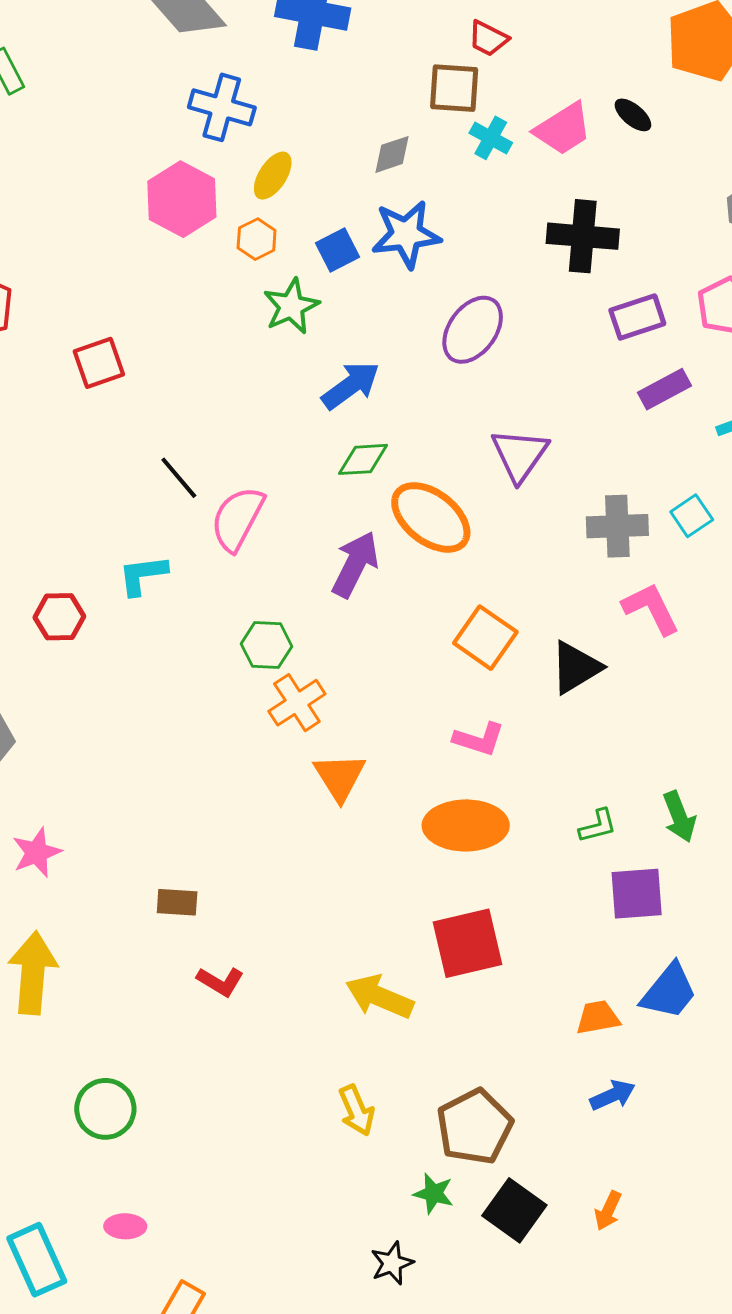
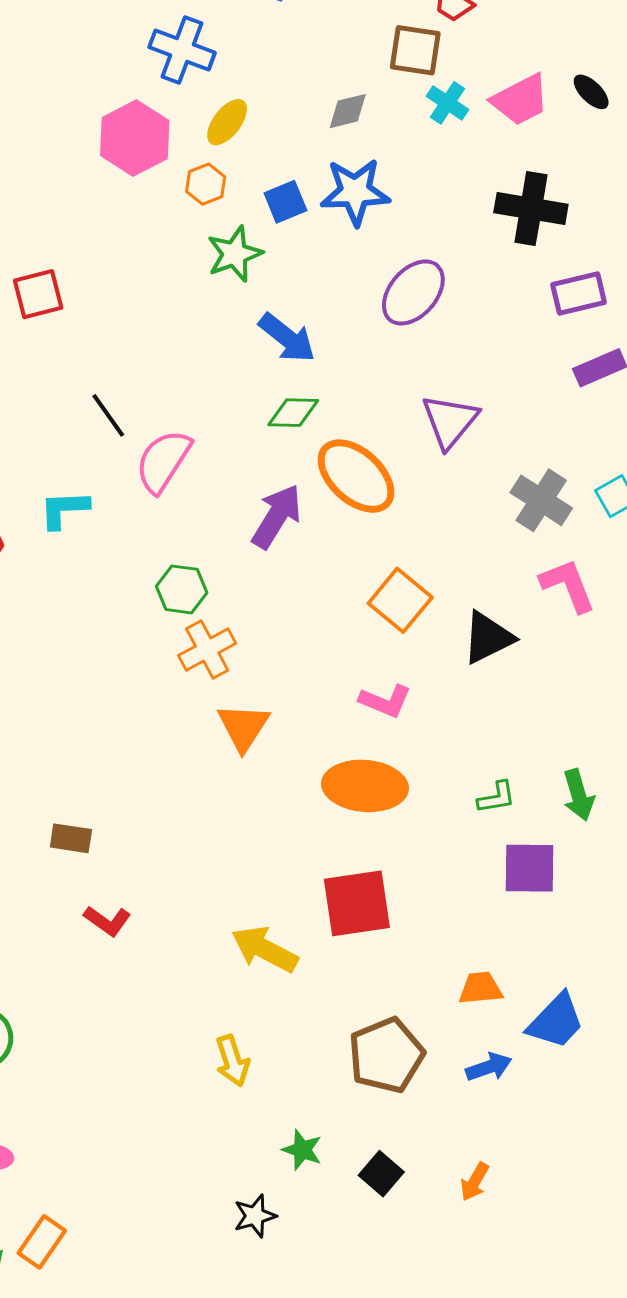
blue arrow: (351, 385) -> (287, 338), turned 70
gray cross: (617, 526) -> (541, 500), turned 30
blue trapezoid: (669, 991) -> (556, 1021), moved
brown pentagon: (475, 1127) -> (386, 1055), moved
black square: (514, 1210) -> (381, 1174), size x0.7

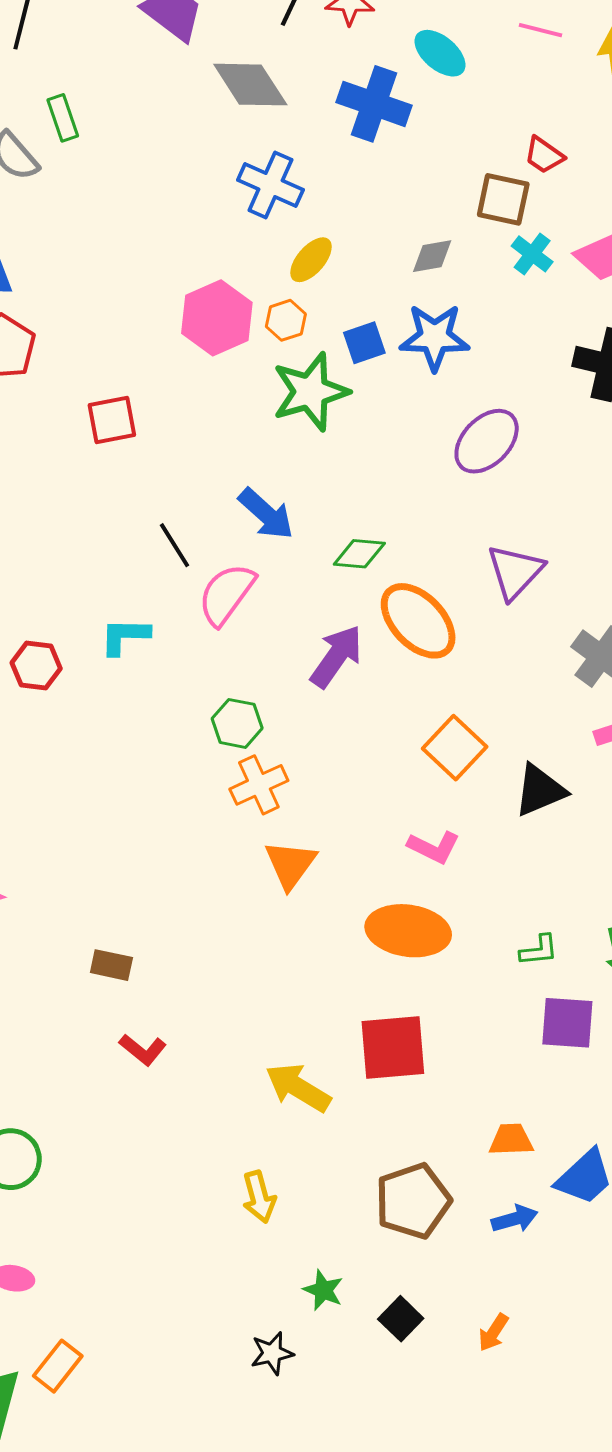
pink hexagon: (135, 138) -> (217, 318), moved
green star: (235, 254) -> (310, 392), size x1.4
blue arrow: (287, 338) -> (266, 514), moved

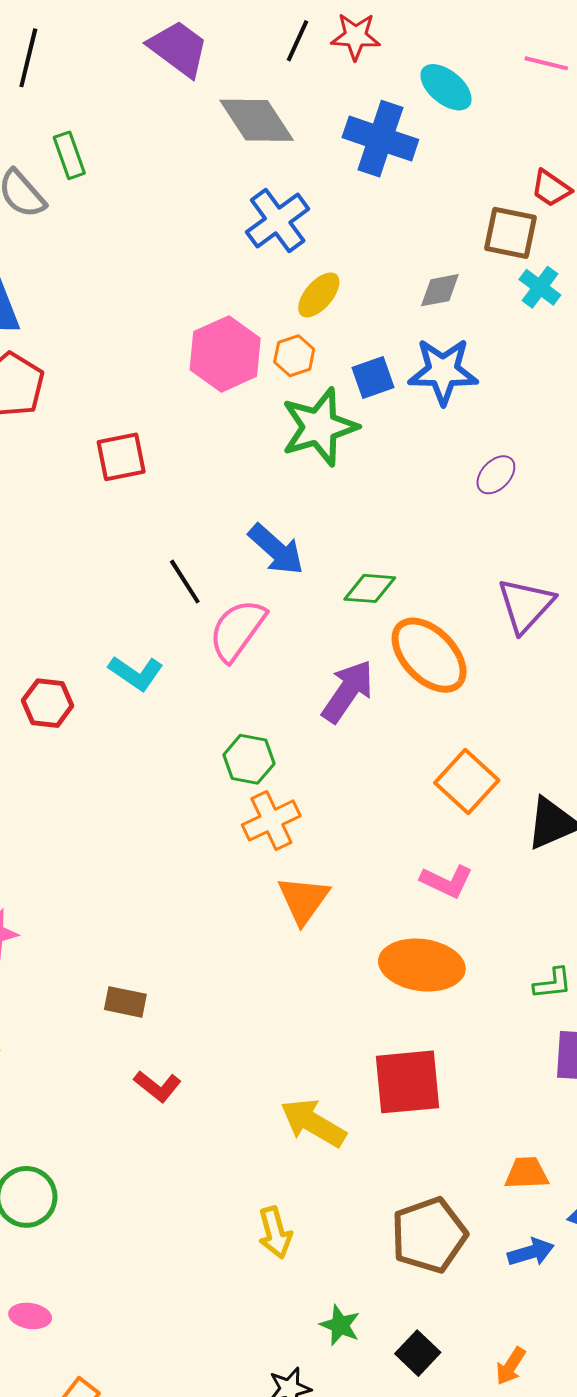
blue cross: (270, 185) -> (278, 220), turned 30
purple ellipse: (487, 441) -> (496, 475), size x0.6
cyan L-shape: (125, 636) -> (136, 673), turned -146

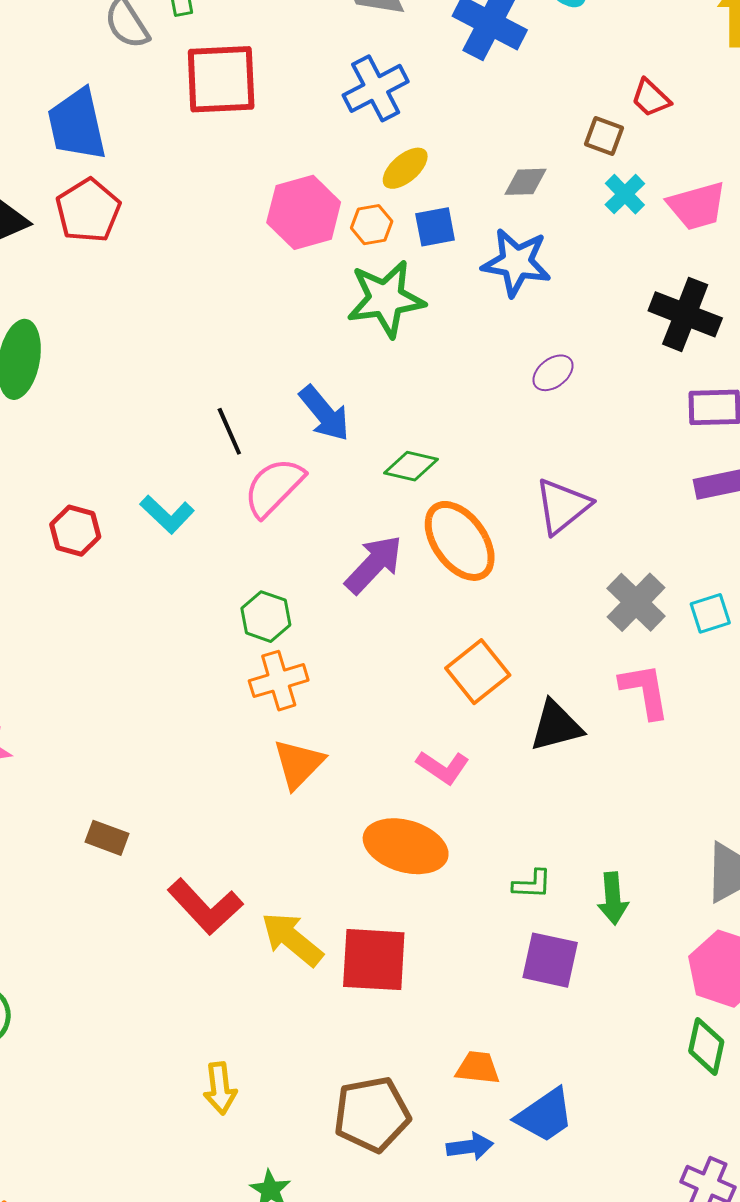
brown square: (510, 233) -> (604, 136), size x0.7
blue square: (373, 377) -> (435, 227), moved
red square: (121, 457) -> (221, 79), moved, size x1.5
red L-shape: (158, 1086) -> (205, 907), moved, size x1.6
yellow arrow: (313, 1123) -> (292, 939), moved

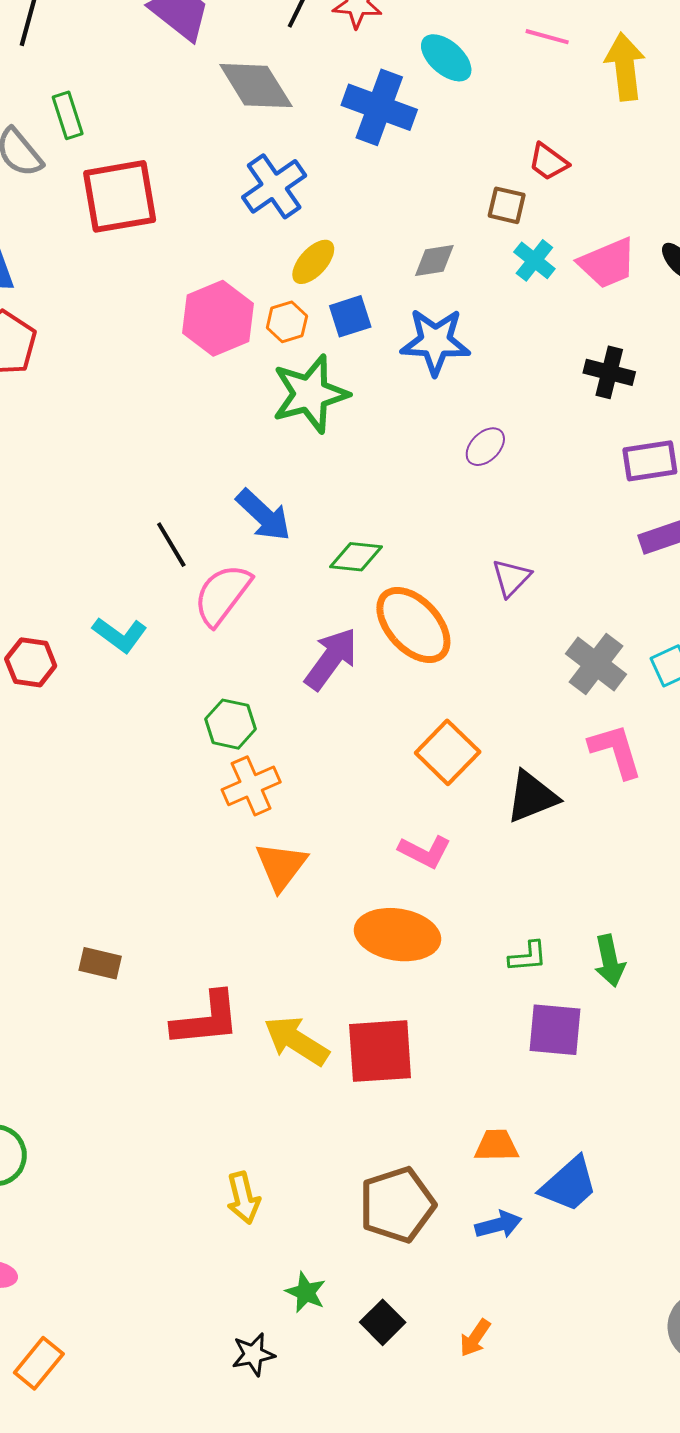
black cross: (685, 314) -> (609, 372), size x0.7
purple triangle: (563, 506) -> (511, 578), size x0.7
red L-shape: (205, 907) -> (206, 1019), turned -46

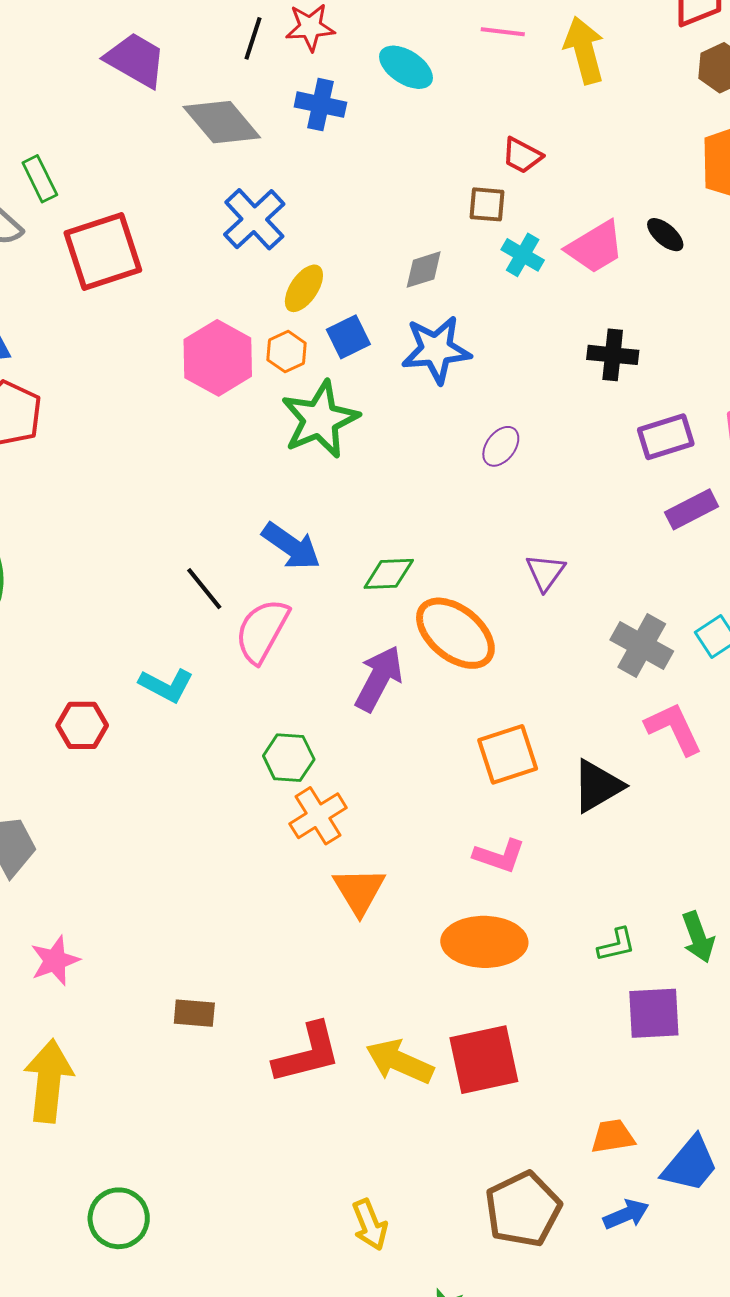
blue cross: (379, 107) -> (320, 105), moved, size x0.7
orange square: (448, 752) -> (508, 754), turned 36

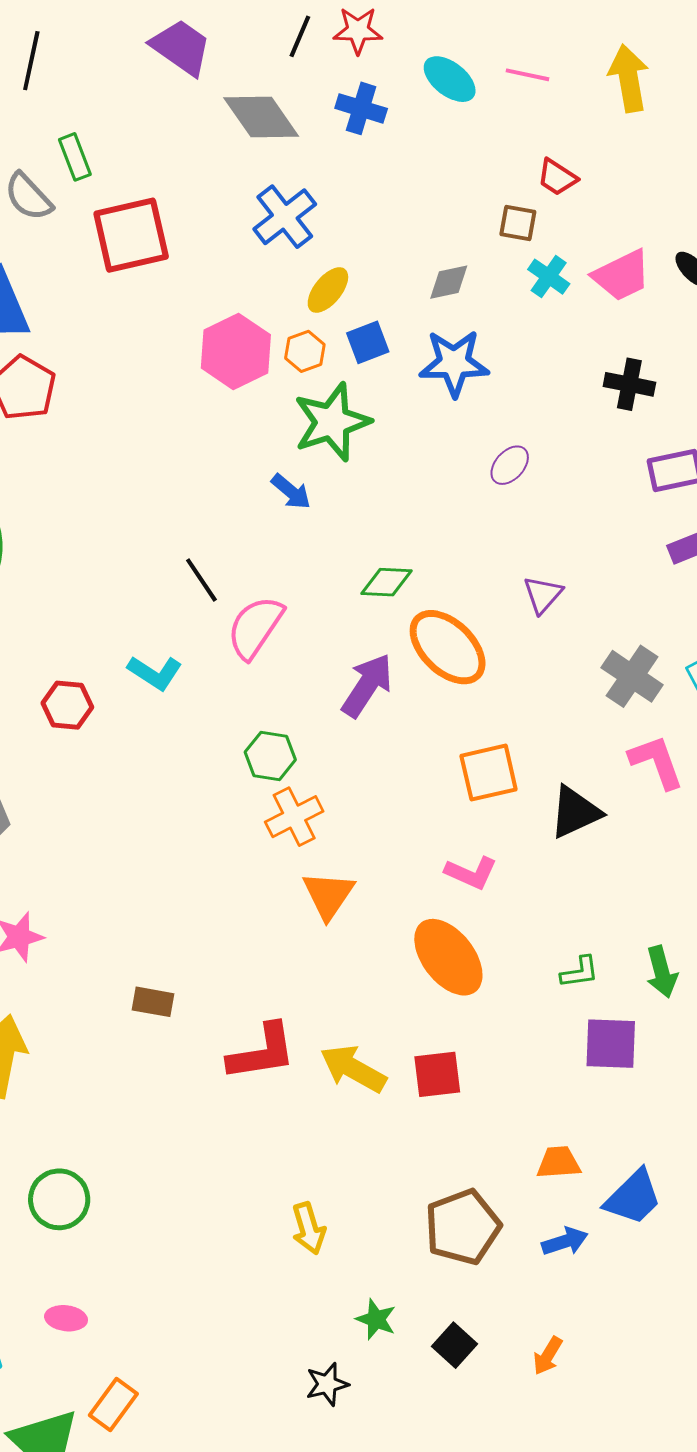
pink line: (503, 32) -> (528, 75), moved
blue arrow: (291, 546) -> (291, 492), moved, size x0.7
orange ellipse: (484, 942) -> (448, 957), turned 46
red square: (484, 1060) -> (437, 1074), size x0.7

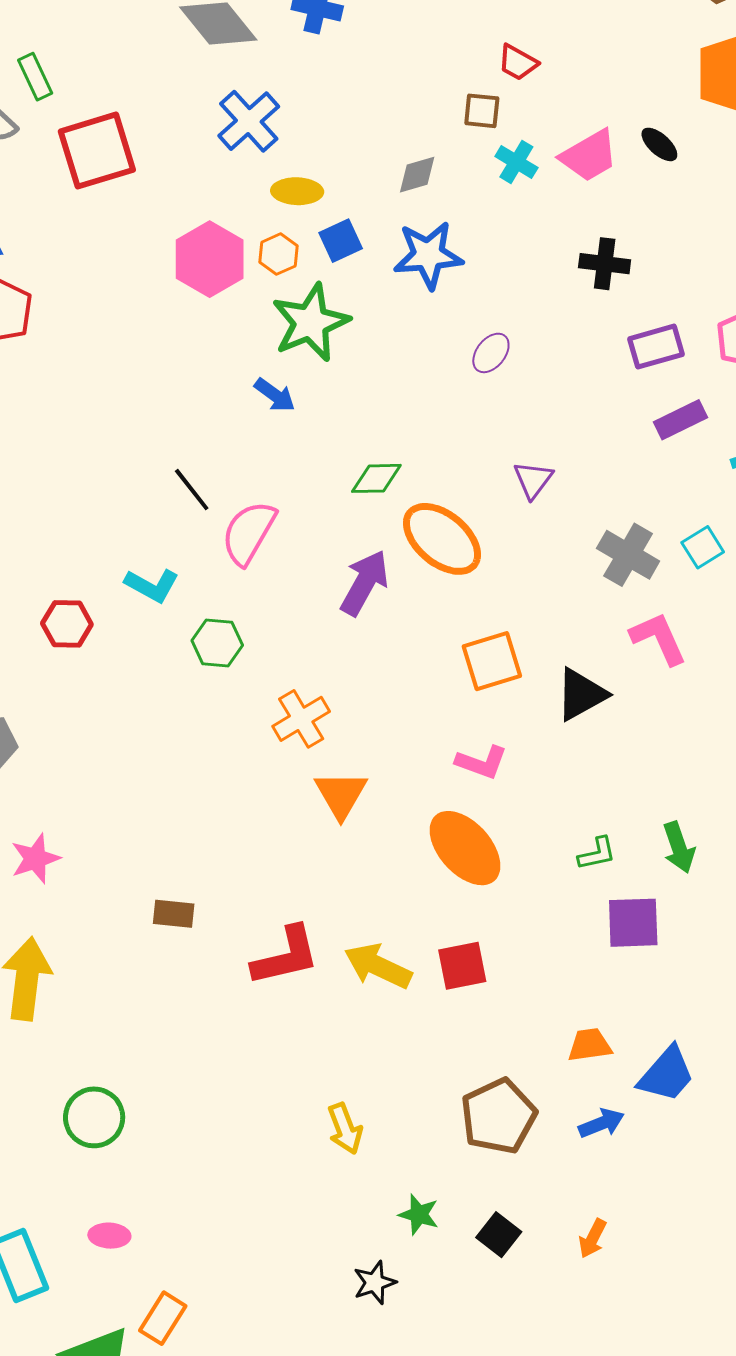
yellow ellipse: (328, 290) -> (297, 191), turned 57
green hexagon: (270, 756) -> (217, 643), moved

